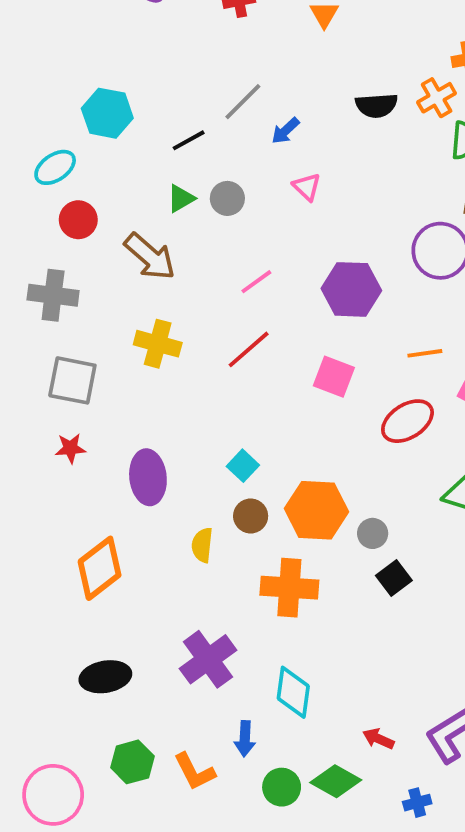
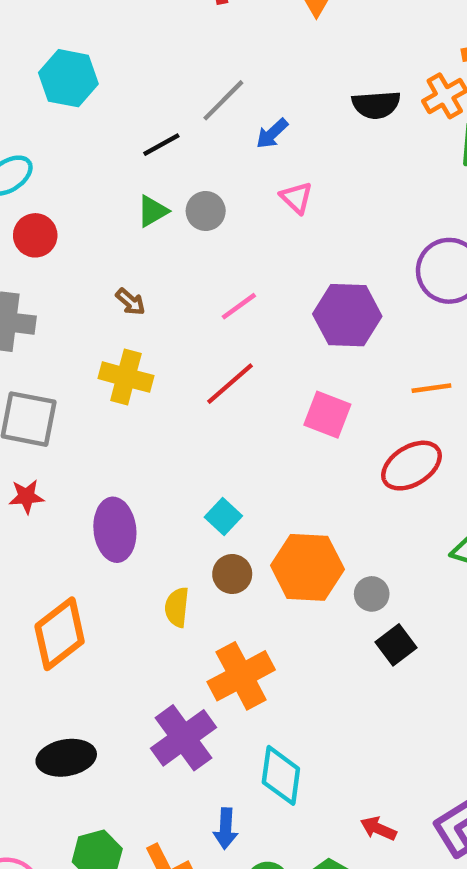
cyan hexagon: (107, 113) -> (68, 78), moved
brown arrow: (150, 257) -> (130, 302), moved, size x0.5
orange cross: (289, 588) -> (241, 676), moved, turned -32

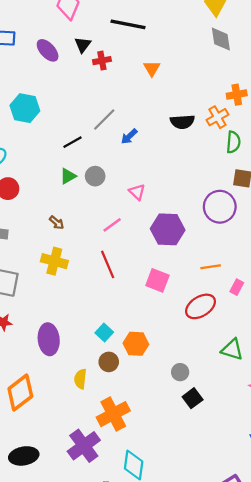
pink triangle: (296, 198) -> (137, 192), moved
red line: (230, 384) -> (108, 264), turned -72
orange hexagon: (307, 567) -> (136, 344), moved, size x0.7

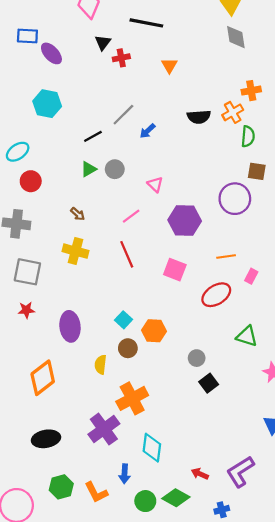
purple ellipse: (48, 50) -> (51, 53), moved

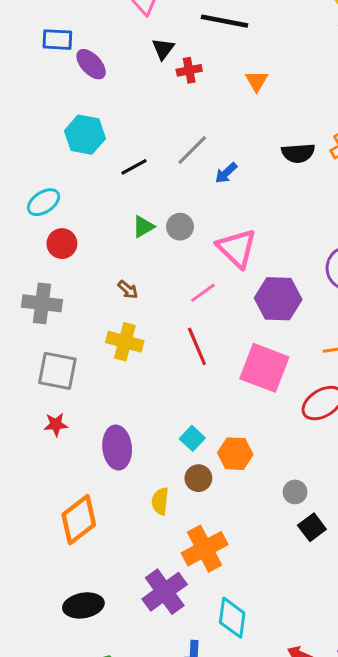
black line: (93, 136) -> (134, 167), moved
pink triangle: (155, 184) -> (237, 248), size x1.8
pink square: (175, 270) -> (264, 368), size x1.5

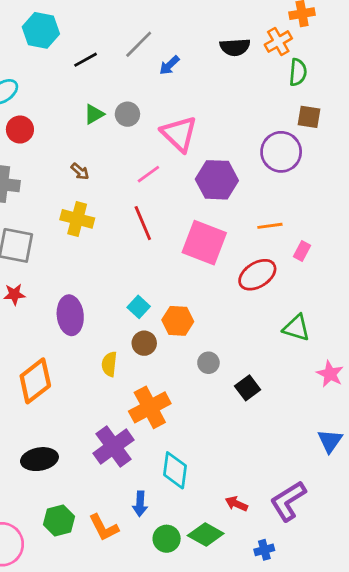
gray circle: (295, 492) -> (208, 363), moved

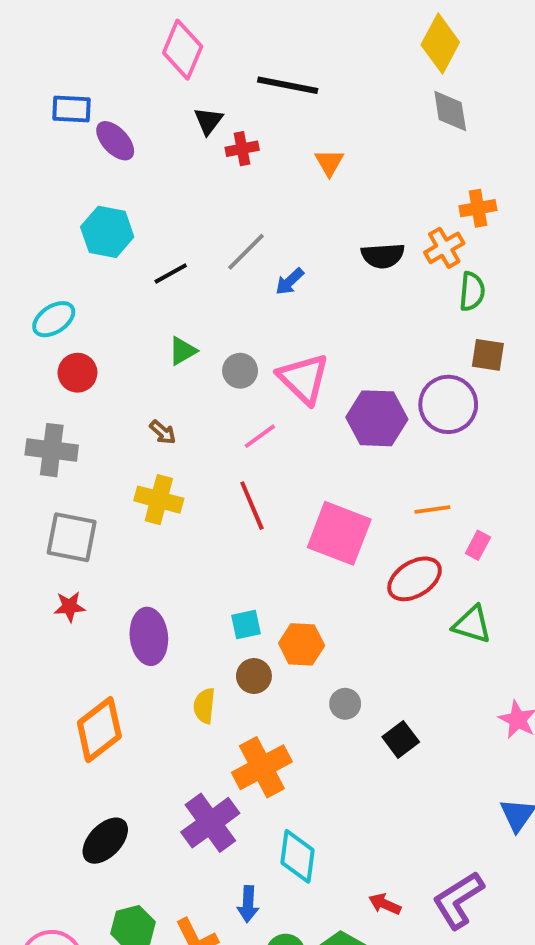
gray circle: (127, 114) -> (240, 371), moved
purple hexagon: (217, 180) -> (377, 418), moved
cyan square: (139, 307) -> (246, 624), turned 35
green triangle: (296, 328) -> (472, 624), moved
black ellipse: (39, 459) -> (105, 841), turned -36

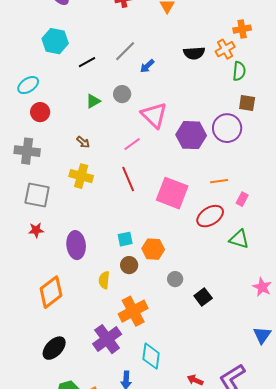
gray circle: (240, 371) -> (122, 94), moved

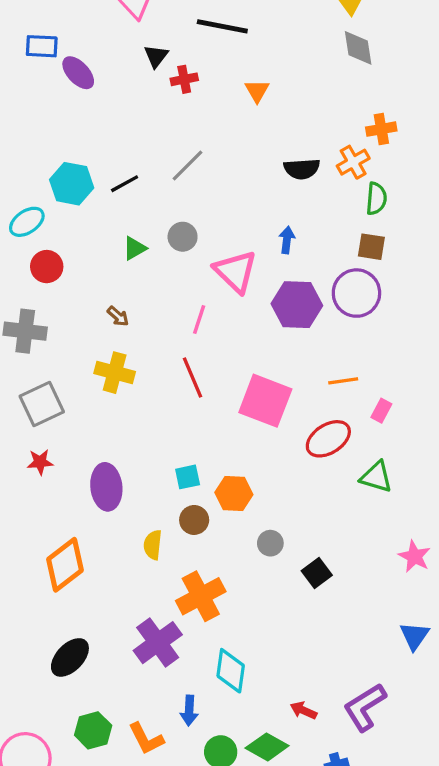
cyan hexagon: (55, 41) -> (72, 184), moved
blue arrow: (147, 66) -> (287, 240), moved, turned 140
brown square: (247, 103) -> (371, 247), moved
pink line: (132, 144) -> (199, 320), turned -36
gray square: (37, 195) -> (42, 404), turned -36

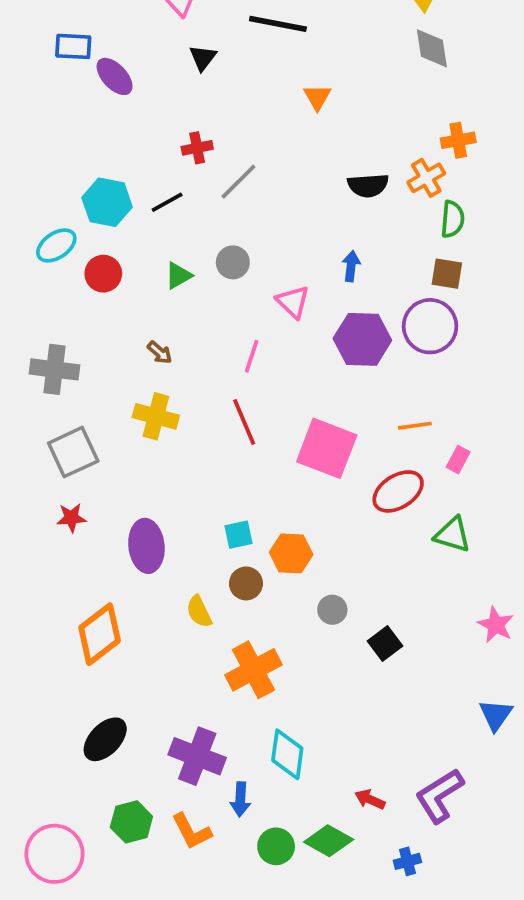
red cross: (184, 79) -> (197, 148), moved
red circle: (47, 267) -> (103, 274), moved
pink triangle: (236, 272) -> (293, 302), size x0.7
yellow semicircle: (153, 545) -> (199, 612), turned -32
purple cross: (158, 643) -> (197, 756), moved, turned -33

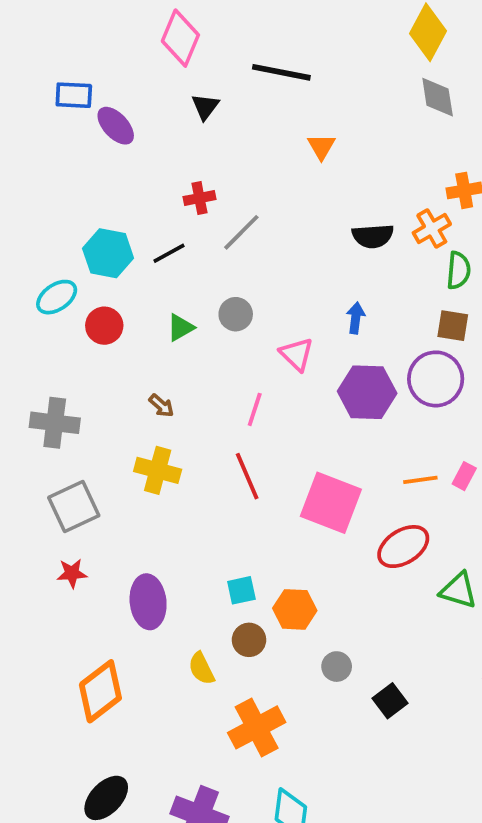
pink rectangle: (458, 460) -> (464, 476), moved

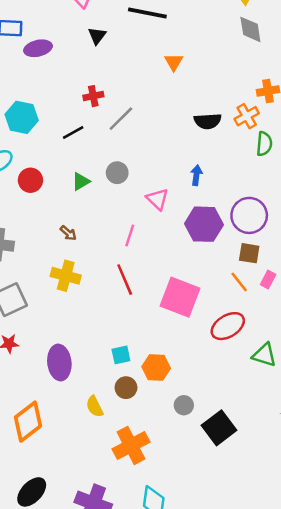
purple ellipse: (116, 126) -> (38, 48), turned -60
cyan hexagon: (108, 253) -> (22, 117), moved
brown square: (453, 326) -> (249, 253), moved
orange line: (420, 480) -> (239, 282), turned 60
black square: (390, 701) -> (219, 428), size x1.5

